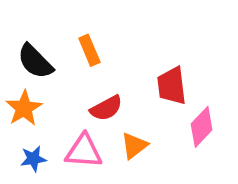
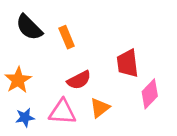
black semicircle: (35, 61) -> (29, 27), moved

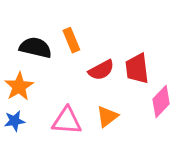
black semicircle: (29, 27) -> (35, 48), moved, turned 148
red semicircle: (79, 80) -> (101, 70), moved
blue star: (25, 117) -> (15, 121), moved

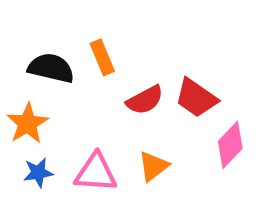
red trapezoid: (137, 69) -> (196, 98), turned -48
blue star: (15, 121) -> (38, 173), moved

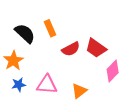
black semicircle: (51, 68) -> (25, 33), turned 30
orange triangle: (153, 166) -> (79, 91), moved

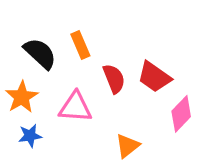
red semicircle: (71, 49) -> (114, 79), turned -84
pink triangle: (47, 85) -> (75, 107), moved

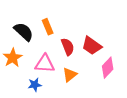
blue star: (30, 136) -> (35, 85), moved
orange triangle: (127, 146) -> (70, 75), moved

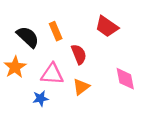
red trapezoid: (92, 46) -> (107, 26), moved
pink diamond: (108, 68) -> (125, 79), turned -55

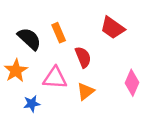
pink diamond: (125, 79) -> (132, 83), turned 35
blue star: (41, 98) -> (32, 104), moved

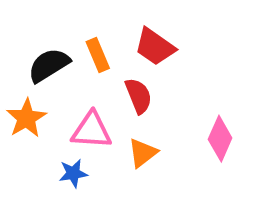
red trapezoid: (112, 28) -> (155, 47), moved
black semicircle: (29, 39) -> (49, 65), turned -75
blue star: (32, 104) -> (73, 173), moved

